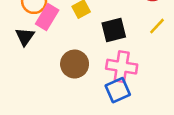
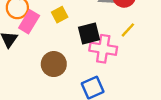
pink cross: (122, 67) -> (103, 49), moved

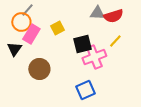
pink cross: (103, 49) -> (94, 57), turned -30
brown circle: (54, 64) -> (39, 69), moved

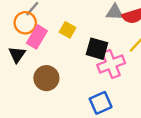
yellow square: (57, 28) -> (68, 30), turned -32
black square: (82, 44) -> (97, 49), turned 30

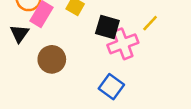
blue square: (101, 103) -> (111, 87), turned -30

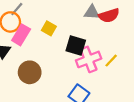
yellow line: (150, 23) -> (111, 61), moved

